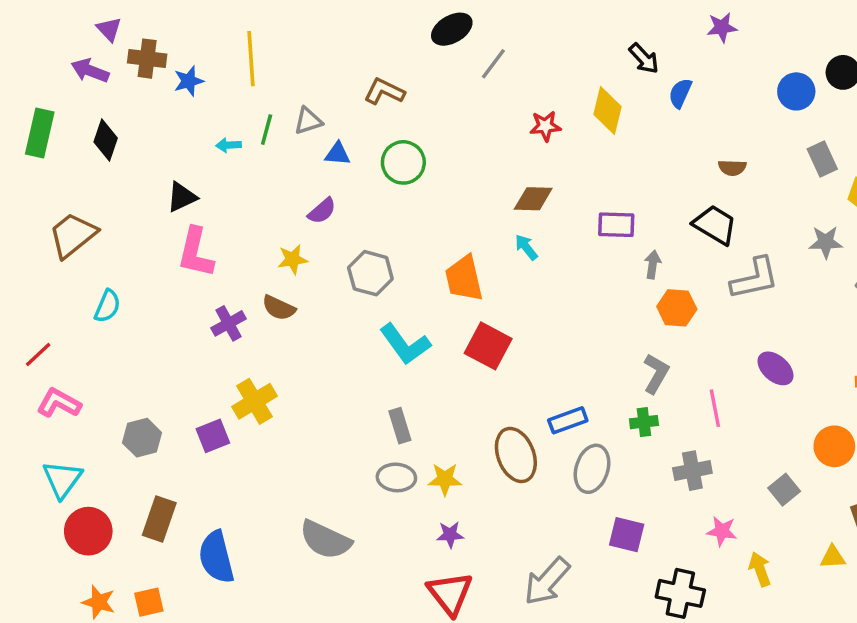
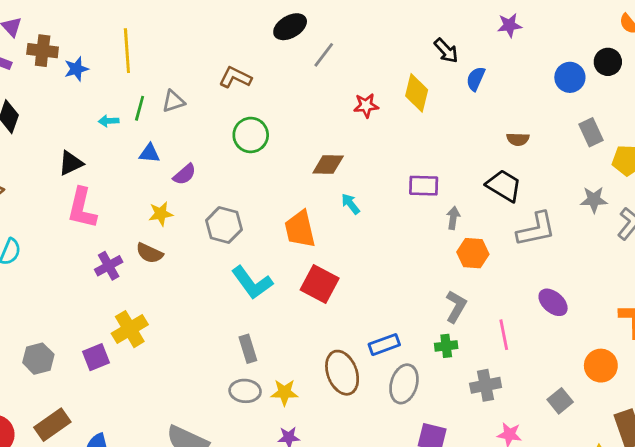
blue triangle: (338, 154) -> (149, 153), moved
brown diamond: (533, 199) -> (328, 165), moved
brown rectangle: (159, 519) -> (52, 425), turned 36

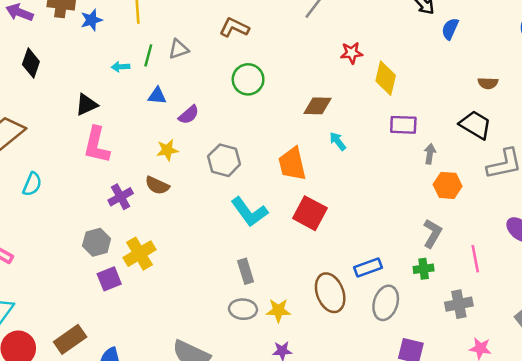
yellow diamond: (417, 93) -> (386, 78), moved
gray hexagon: (38, 359) -> (97, 242), moved

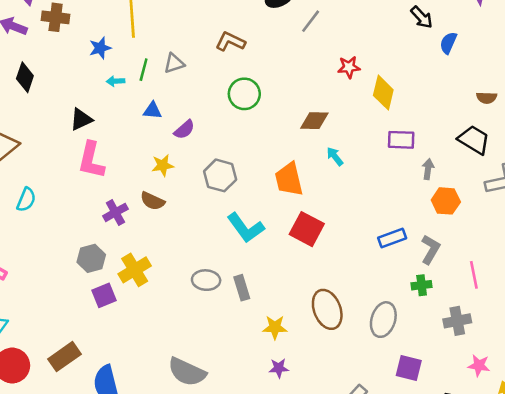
blue star: (92, 20) -> (100, 48), moved
blue rectangle: (368, 267) -> (392, 238), moved
gray ellipse: (243, 309) -> (206, 280), moved

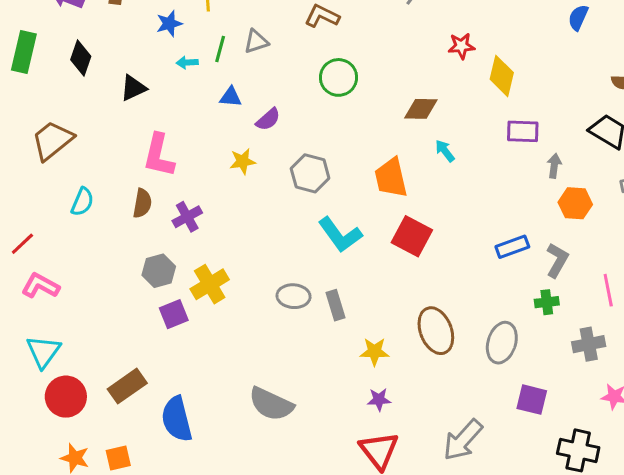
black triangle: (81, 119) -> (133, 88), moved
brown semicircle: (152, 201) -> (142, 203), moved, turned -105

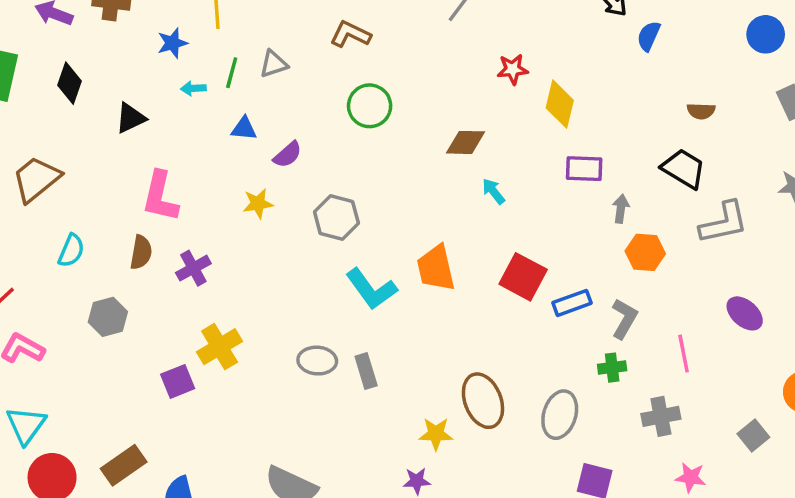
orange trapezoid: (391, 178) -> (436, 268), moved
red square: (412, 236) -> (523, 277), moved
gray hexagon: (159, 271) -> (108, 317), moved
yellow star: (374, 352) -> (436, 434), moved

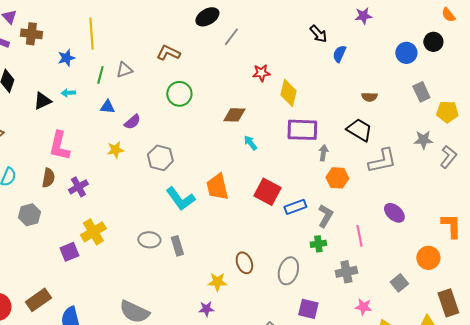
cyan arrow: (193, 88) -> (68, 93), moved
purple rectangle: (584, 169) -> (302, 130), size x1.4
brown ellipse: (483, 401) -> (244, 263), size x0.7

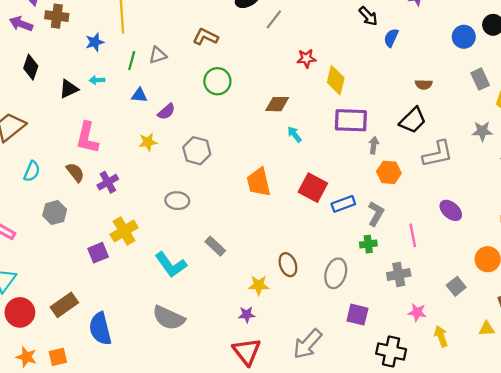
black trapezoid: (359, 130) -> (413, 120), turned 104
brown semicircle: (48, 178) -> (75, 172), turned -48
cyan L-shape: (180, 199) -> (171, 265), moved
gray ellipse: (149, 240) -> (177, 201), moved
gray rectangle: (177, 246) -> (215, 246), turned -30

